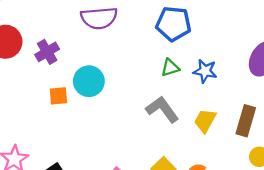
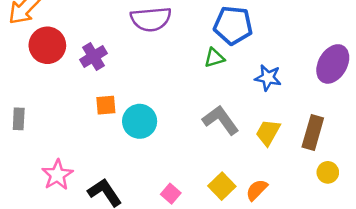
green triangle: (170, 68) -> (214, 58), moved
cyan circle: (89, 81) -> (140, 121), moved

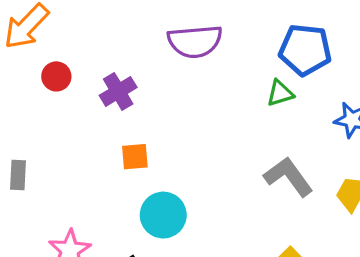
red circle: (47, 45) -> (56, 76), size x0.6
cyan circle: (140, 121) -> (163, 215), moved

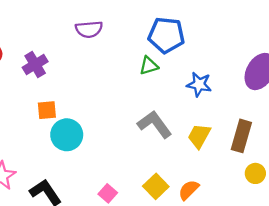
purple semicircle: (195, 41) -> (89, 29), size x0.7
cyan circle: (163, 215) -> (67, 135), moved

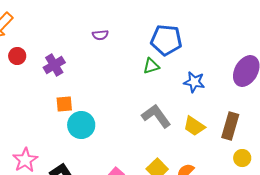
purple semicircle: (89, 29) -> (100, 35), size x0.7
yellow trapezoid: (199, 136) -> (194, 126), turned -85

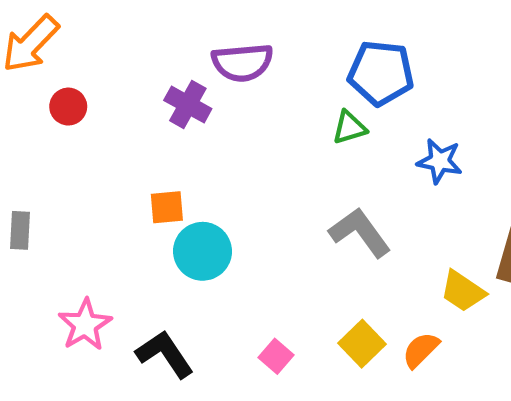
purple semicircle: (100, 35) -> (242, 62), size x1.8
purple cross: (54, 65) -> (188, 104), moved, turned -30
yellow trapezoid: (194, 126) -> (463, 291), moved

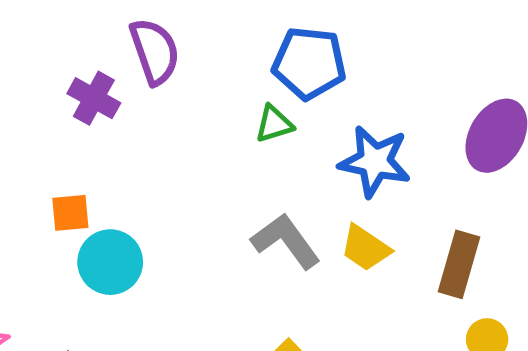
purple semicircle: (242, 62) -> (155, 51), turned -104
blue star: (440, 161) -> (375, 161), size x1.4
yellow trapezoid: (463, 291) -> (365, 248), moved

